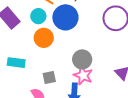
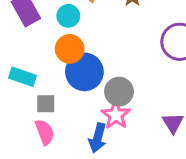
blue circle: (65, 17) -> (84, 72), moved
gray square: (49, 78) -> (46, 104), moved

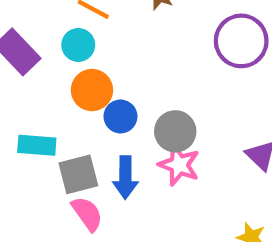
blue circle: (84, 72) -> (120, 116), size x0.6
gray square: (46, 104) -> (78, 174), size x1.4
blue arrow: (98, 138) -> (125, 177), moved

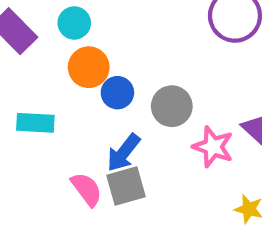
pink star: (179, 165) -> (213, 147), moved
gray square: (78, 174) -> (126, 186), moved
blue arrow: (125, 177) -> (124, 153), turned 39

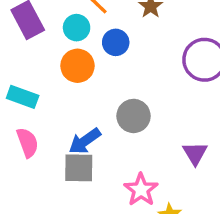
blue circle: (117, 93) -> (116, 42), moved
pink star: (213, 147) -> (141, 190), moved
pink semicircle: (87, 189) -> (27, 143), moved

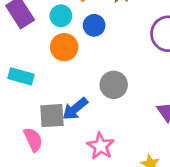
pink semicircle: (27, 143) -> (33, 140), moved
gray square: (79, 168) -> (52, 116), moved
pink star: (141, 190) -> (101, 146), moved

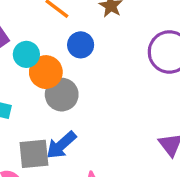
cyan circle: (61, 16) -> (26, 54), moved
gray circle: (114, 85) -> (62, 95), moved

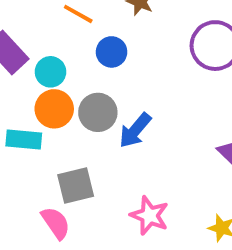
orange circle: (46, 72) -> (54, 109), moved
blue arrow: (61, 145) -> (135, 130), moved

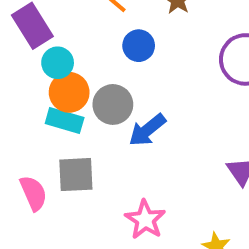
cyan circle: (51, 72) -> (58, 63), moved
cyan rectangle: (24, 139) -> (65, 120), moved
pink semicircle: (56, 223) -> (33, 193), moved

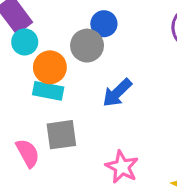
cyan circle: (58, 63) -> (25, 42), moved
gray circle: (113, 104) -> (87, 46), moved

